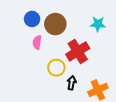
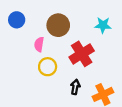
blue circle: (32, 19) -> (17, 20), moved
yellow circle: (56, 68) -> (48, 67), moved

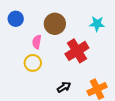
yellow circle: (48, 67) -> (33, 63), moved
black arrow: (75, 87) -> (64, 87), moved, turned 48

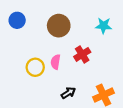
pink semicircle: (37, 42) -> (56, 62), moved
red cross: (77, 51) -> (82, 54), size x0.7

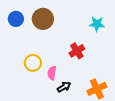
brown circle: (59, 26) -> (43, 19), moved
pink semicircle: (56, 62) -> (52, 73), moved

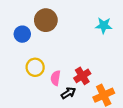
blue circle: (16, 19) -> (22, 34), moved
red cross: (77, 51) -> (82, 76), moved

